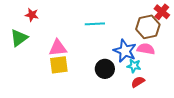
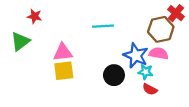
red semicircle: (138, 82) -> (150, 89), turned -120

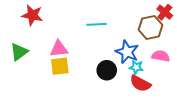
red star: (34, 16) -> (32, 15), size x1.5
green triangle: (20, 41) -> (19, 52), moved
pink semicircle: (159, 53) -> (161, 56), moved
red semicircle: (150, 89) -> (140, 83), size x1.5

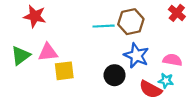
brown hexagon: (151, 27) -> (131, 22), moved
pink triangle: (59, 49) -> (48, 52), moved
cyan star: (136, 67) -> (166, 81), moved

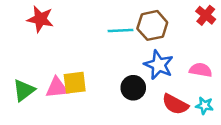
pink triangle: (48, 52) -> (57, 88), moved
green triangle: (21, 56) -> (24, 90), moved
cyan star: (166, 81) -> (204, 106), moved

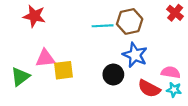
pink semicircle: (201, 70) -> (171, 72), moved
pink triangle: (57, 88) -> (45, 58), moved

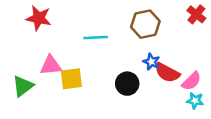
cyan line: (103, 26) -> (96, 37), moved
blue star: (135, 55) -> (151, 62), size x0.6
pink semicircle: (171, 72) -> (191, 81), turned 126
red semicircle: (149, 89) -> (167, 73), moved

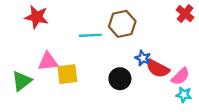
brown hexagon: (145, 24) -> (122, 24), moved

